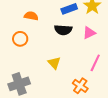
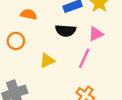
yellow triangle: (54, 63) -> (47, 61), moved, turned 48
pink line: (95, 63) -> (84, 58), moved

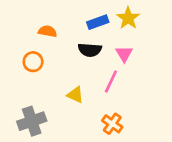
pink triangle: (96, 34) -> (124, 54), turned -35
yellow triangle: (47, 61) -> (75, 95), moved, turned 49

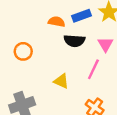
orange semicircle: (48, 31) -> (57, 22), moved

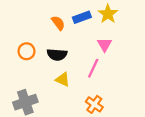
orange semicircle: (57, 22) -> (58, 23), turned 42
black semicircle: (74, 41) -> (57, 55), moved

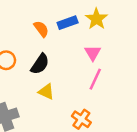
black semicircle: (57, 55) -> (40, 64), turned -60
pink line: (93, 68) -> (95, 79), moved

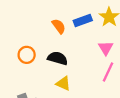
black semicircle: (40, 64) -> (58, 58), turned -108

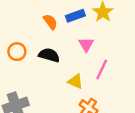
pink triangle: (106, 48) -> (86, 44), moved
yellow triangle: (63, 83) -> (75, 81), moved

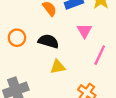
yellow triangle: (75, 81) -> (58, 67), moved, turned -35

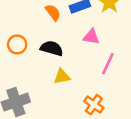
pink triangle: (84, 31) -> (91, 37), turned -49

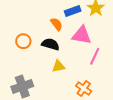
orange semicircle: (53, 12) -> (56, 24), moved
pink triangle: (91, 37) -> (82, 35), size x1.5

